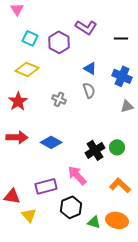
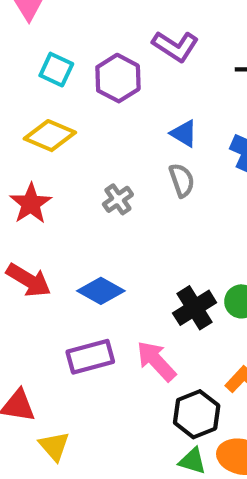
gray cross: (59, 99) -> (118, 199), turned 32
red arrow: (17, 137) -> (29, 280), turned 30
purple rectangle: (46, 186) -> (90, 357), moved
black hexagon: (71, 207) -> (197, 414), moved

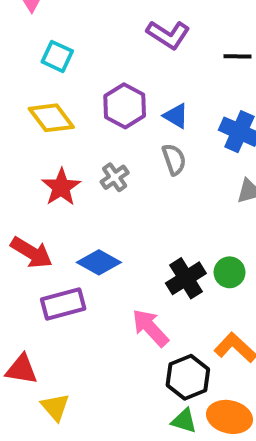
purple hexagon: (118, 78) -> (125, 106), moved
yellow diamond: (50, 136) -> (51, 118), turned 30
red star: (31, 204) -> (61, 187), moved
purple rectangle: (90, 357) -> (63, 304), moved

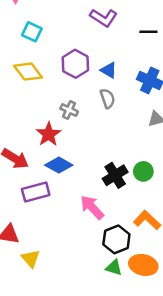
gray cross: (115, 177) -> (69, 110), turned -30
red star: (61, 187) -> (49, 134), moved

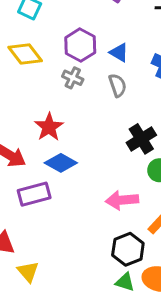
gray cross: (69, 110) -> (73, 78), moved
black cross: (115, 175) -> (141, 139), moved
pink arrow: (92, 207) -> (122, 200), moved, turned -52

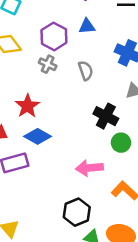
blue triangle: (119, 53) -> (87, 26), moved, turned -36
black cross: (141, 139) -> (106, 116), turned -30
black hexagon: (128, 249) -> (77, 212), moved

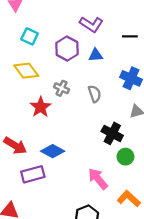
purple hexagon: (54, 36) -> (67, 49), moved
red star: (27, 106) -> (41, 107), moved
pink arrow: (89, 168) -> (98, 179), turned 55

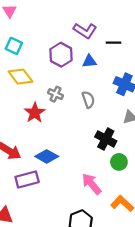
cyan square: (30, 36) -> (14, 46), moved
black line: (130, 36) -> (113, 43), moved

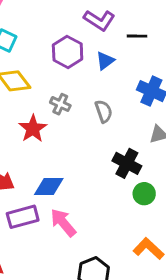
blue triangle: (89, 61) -> (105, 61), turned -32
blue diamond: (47, 156) -> (49, 186), turned -30
pink arrow: (92, 184) -> (63, 223), moved

